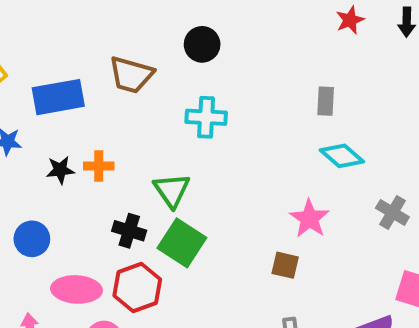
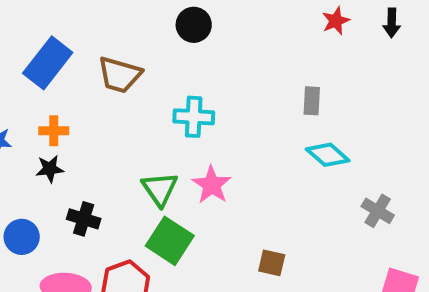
black circle: (202, 44) -> (194, 25), moved
blue rectangle: (58, 97) -> (48, 63), moved, turned -42
orange cross: (99, 166) -> (54, 131), moved
pink star: (309, 219) -> (212, 185), moved
black cross: (129, 231) -> (84, 219), moved

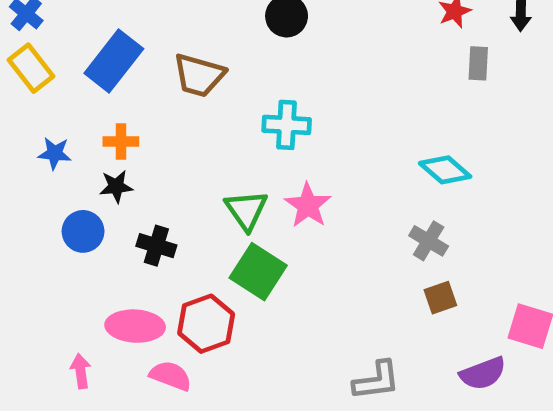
gray rectangle: (312, 101) -> (478, 63), moved
gray cross: (378, 211) -> (429, 241), moved
blue circle: (22, 237) -> (83, 231), moved
brown square: (272, 263) -> (440, 298), moved, turned -32

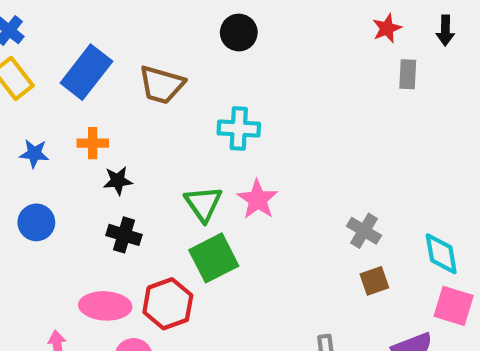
cyan diamond: (445, 170) -> (441, 254), moved, turned 39
black star: (116, 186) -> (118, 181), moved
blue circle: (83, 231) -> (36, 222), moved
green square: (258, 272) -> (214, 258), turned 30

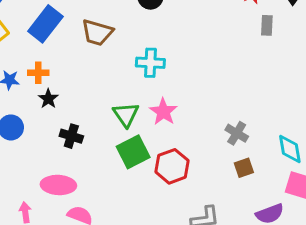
orange cross: (93, 143) -> (38, 73), moved
black star: (118, 181) -> (48, 99), moved, turned -30
red hexagon: (168, 304) -> (172, 166), moved

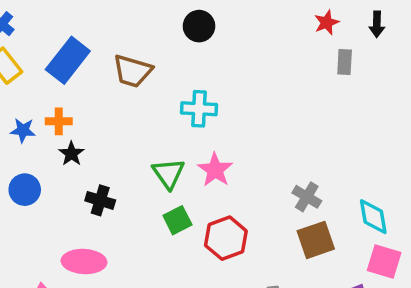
green square: (133, 152) -> (177, 220), size x0.7
brown square: (244, 168) -> (316, 240), size x1.5

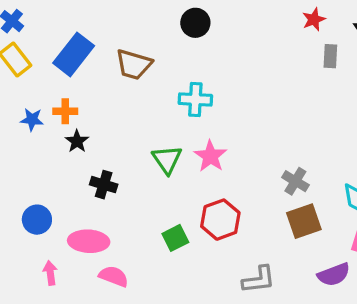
blue circle: (25, 190) -> (37, 220), moved
green square: (177, 220) -> (175, 238), moved

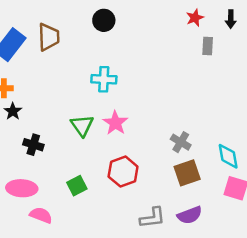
brown trapezoid: (134, 64) -> (49, 37), moved, turned -108
green square: (175, 238) -> (77, 186), moved
purple semicircle: (334, 275) -> (190, 215), moved

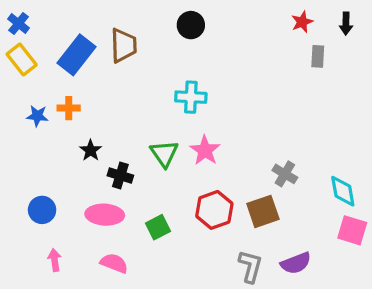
black star: (13, 111) -> (91, 150), moved
black cross: (33, 145) -> (120, 175), moved
brown square: (187, 173) -> (263, 211), moved
pink ellipse: (22, 188) -> (105, 215), moved
gray L-shape: (153, 218) -> (250, 266), turned -68

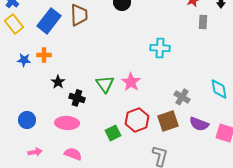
cyan cross: (191, 97) -> (160, 48), moved
cyan diamond: (343, 191) -> (219, 89), moved
green square: (158, 227) -> (113, 133), moved
pink arrow: (55, 260) -> (35, 152), turned 88
purple semicircle: (296, 263) -> (199, 124), moved, turned 42

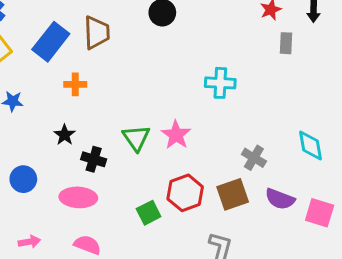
orange cross: (44, 55) -> (75, 84), moved
blue circle: (27, 120) -> (23, 179), moved

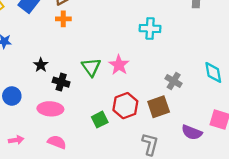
orange cross: (75, 84) -> (63, 19), moved
purple semicircle: (280, 199) -> (192, 132), moved

